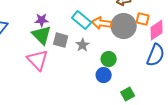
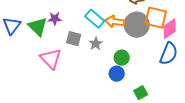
orange square: (143, 19) -> (156, 18), size x1.6
green triangle: (42, 35) -> (38, 27), moved

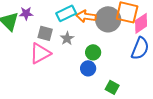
cyan rectangle: (95, 19) -> (66, 13), turned -66
pink triangle: (51, 59) -> (40, 53), moved, turned 45
green square: (141, 93) -> (112, 87), turned -32

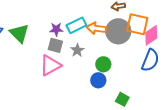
purple star: (26, 13) -> (56, 29), moved

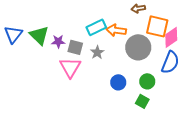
purple star: (56, 29) -> (58, 41), moved
gray circle: (118, 31) -> (138, 47), moved
green circle: (103, 64) -> (147, 81), moved
pink triangle: (50, 65) -> (70, 67), turned -30

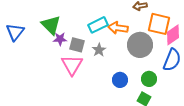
green triangle: (39, 35) -> (51, 25), moved

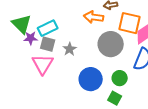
cyan rectangle: (98, 25) -> (48, 28), moved
orange arrow: (118, 28) -> (94, 17), moved
blue circle: (120, 80) -> (91, 79), size x1.5

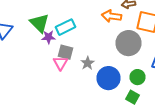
gray square: (48, 44) -> (66, 52), moved
gray star: (70, 49) -> (88, 63), moved
pink triangle: (43, 64) -> (60, 63), size x0.7

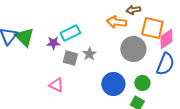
green triangle: (40, 23) -> (24, 37), moved
pink triangle: (60, 63) -> (56, 85), moved, turned -35
gray star: (88, 63) -> (89, 54), moved

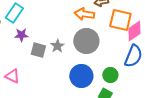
cyan rectangle: (70, 33) -> (14, 13), moved, turned -30
gray circle: (133, 49) -> (86, 41), moved
pink triangle: (56, 85) -> (12, 76), moved

